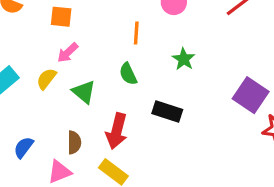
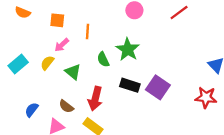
orange line: (136, 33) -> (87, 32), moved
green star: (184, 59) -> (128, 49), moved, size x1.5
purple square: (251, 95) -> (158, 87), moved
brown semicircle: (74, 142) -> (66, 106), turned 128

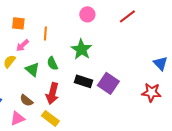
green semicircle: (103, 59) -> (52, 63), moved

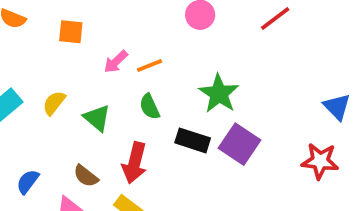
orange line: (45, 33) -> (150, 65), moved, turned 64
pink arrow: (22, 45) -> (116, 62), moved
green star: (81, 49) -> (219, 94), moved
green semicircle: (52, 63) -> (150, 107), moved

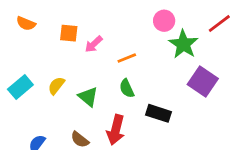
pink arrow: (116, 62) -> (94, 44), moved
green star: (219, 94) -> (183, 44), moved
purple square: (239, 144) -> (203, 82), moved

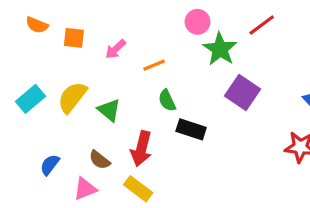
orange square: (69, 33) -> (74, 38), moved
yellow semicircle: (56, 86) -> (72, 97), size x1.5
green semicircle: (127, 88) -> (167, 100), moved

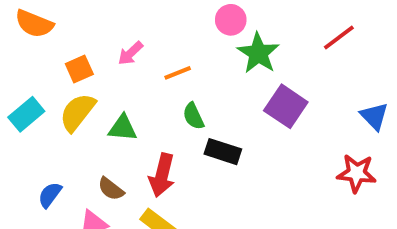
orange semicircle: (37, 25) -> (34, 24), size x1.4
red line: (262, 25) -> (339, 38), moved
orange square: (74, 38) -> (79, 69), moved, turned -30
green triangle: (109, 110) -> (123, 128), turned -35

